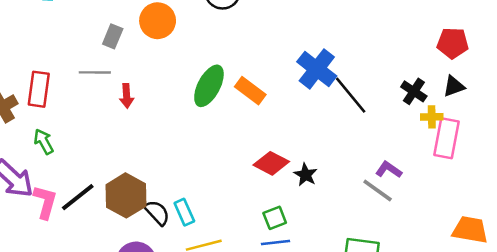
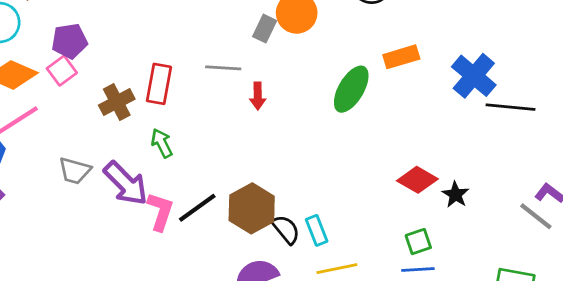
gray rectangle: (113, 36) -> (265, 29), moved
orange rectangle: (250, 91) -> (401, 57), moved, turned -56
black line: (351, 95) -> (511, 107), turned -48

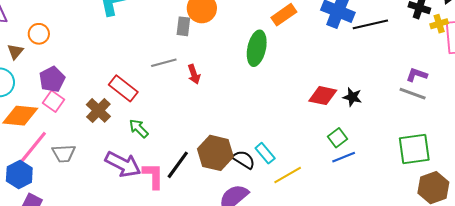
red rectangle: (159, 84) -> (123, 88), turned -44
gray trapezoid: (75, 171) -> (64, 153), moved

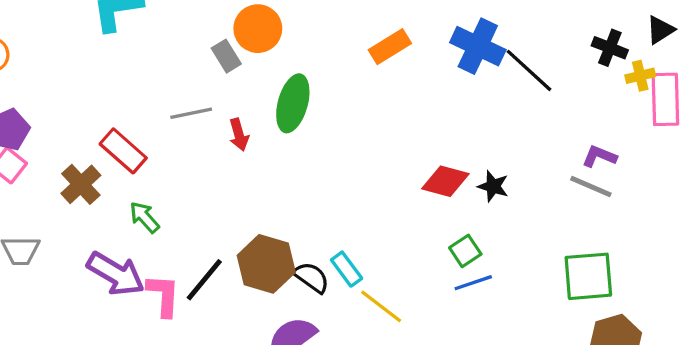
black line: (370, 24) -> (529, 70), turned 52
gray rectangle: (183, 26) -> (226, 56), turned -42
green ellipse: (257, 48) -> (293, 103), moved
yellow line: (288, 175) -> (381, 306), turned 64

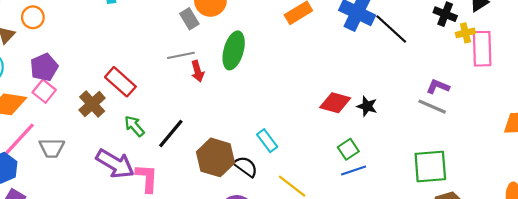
gray line: (191, 113) -> (181, 55), moved
cyan rectangle: (347, 269) -> (267, 141), moved
black line: (204, 280) -> (171, 133), moved

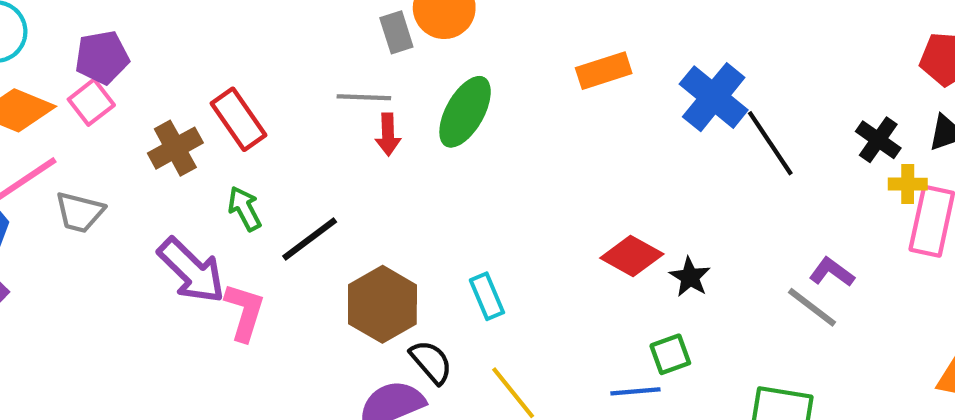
green square: (348, 149) -> (670, 354), moved
black semicircle: (246, 167) -> (431, 362), moved

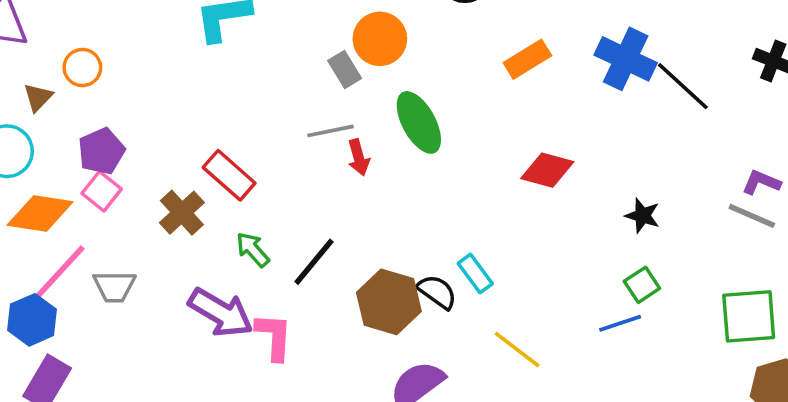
green ellipse: (465, 112) -> (419, 122), turned -44
red diamond: (632, 256) -> (547, 170), moved
black semicircle: (431, 362) -> (437, 292), moved

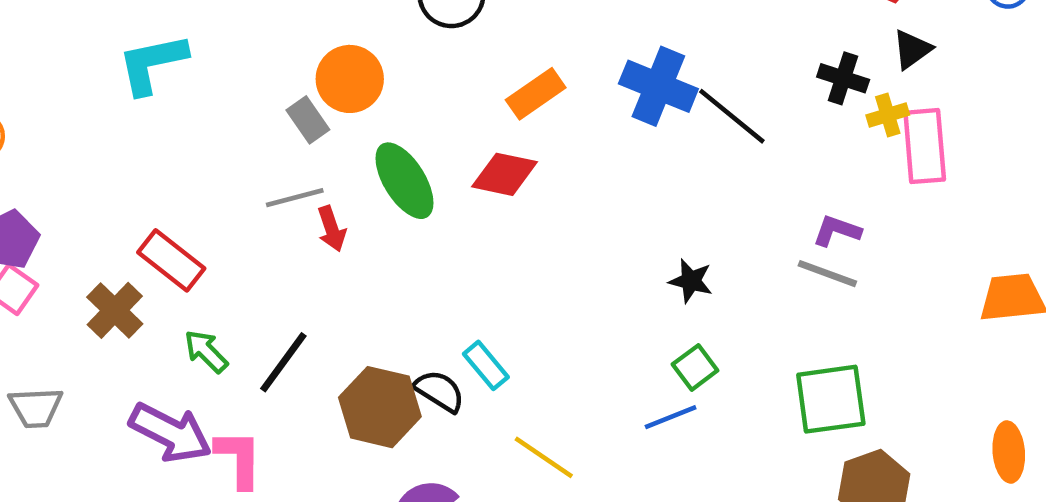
red diamond: (547, 170) -> (505, 174), moved

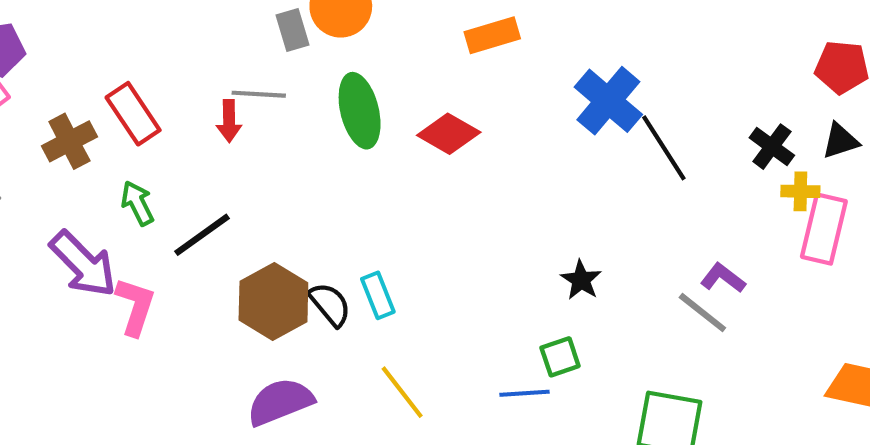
orange rectangle: (536, 94) -> (492, 35), moved
red arrow: (332, 229) -> (229, 121), moved

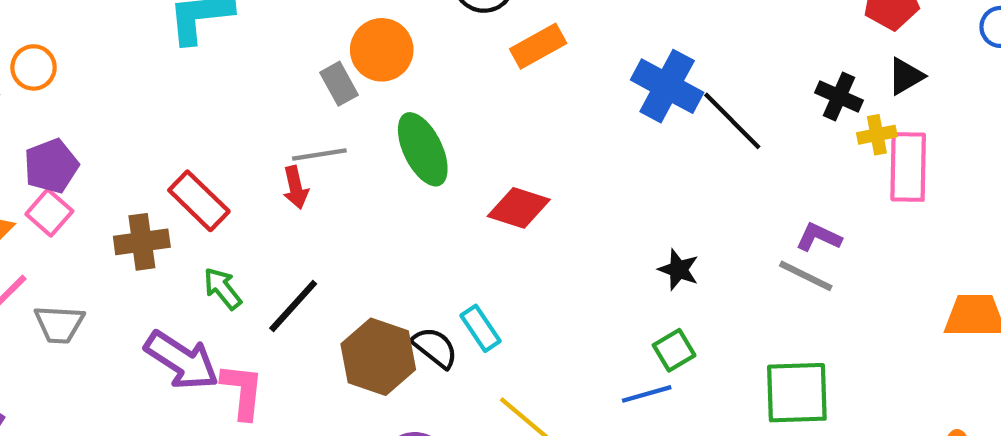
red diamond: (449, 134) -> (519, 208), moved
brown cross: (69, 141) -> (142, 242), turned 32

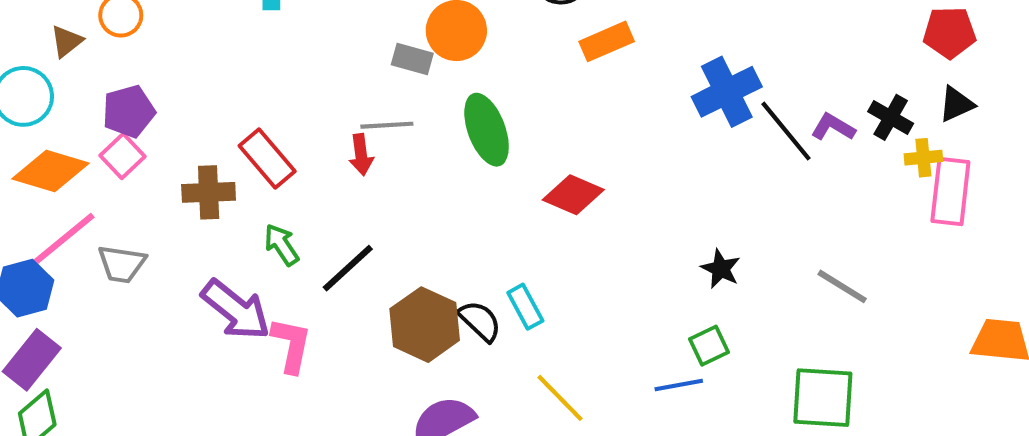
gray rectangle: (339, 84) -> (412, 59), turned -51
blue cross: (667, 86) -> (727, 92), turned 30
purple L-shape: (819, 237) -> (833, 127), moved

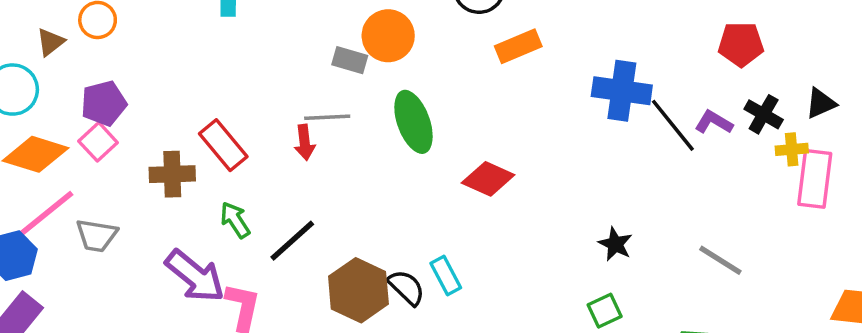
red pentagon: (949, 32) -> (741, 44), moved
blue cross: (727, 92) -> (622, 91), turned 34

